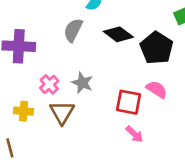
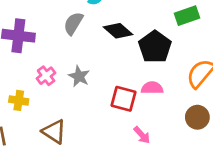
pink semicircle: (157, 89) -> (152, 88), turned -35
brown triangle: (62, 112) -> (54, 132), moved, turned -32
pink arrow: (134, 134) -> (142, 135), moved

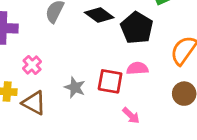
gray star: (79, 76) -> (75, 87), moved
brown triangle: (54, 132) -> (34, 103), moved

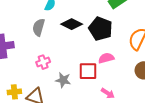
pink cross: (32, 65) -> (43, 62), moved, turned 32

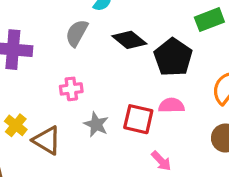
yellow cross: (14, 92) -> (16, 125), turned 32

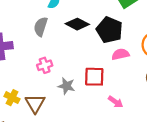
pink semicircle: (171, 105) -> (120, 54), moved
brown triangle: (47, 140) -> (35, 103), turned 40

